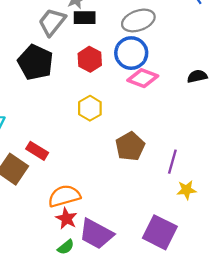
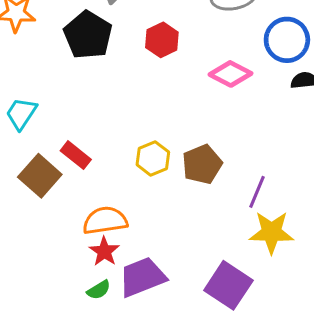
blue circle: (131, 53) -> (287, 40), moved
yellow hexagon: (90, 108) -> (153, 158), moved
yellow star: (187, 190) -> (271, 232), size x1.6
purple trapezoid: (96, 234) -> (142, 277), turned 123

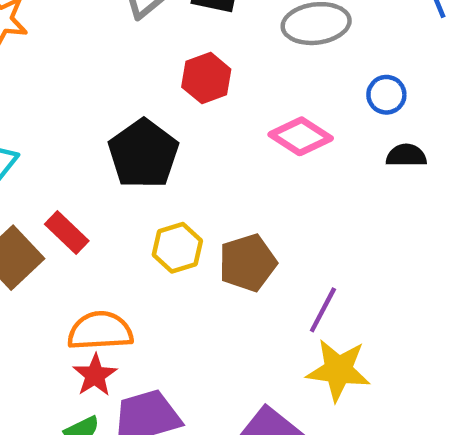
black pentagon: (88, 35) -> (143, 154), moved
blue circle: (287, 40) -> (386, 95), size x0.6

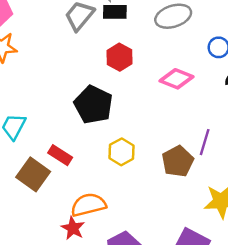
brown pentagon: (248, 263) -> (178, 161), moved
purple line: (323, 310) -> (205, 142), moved
red star: (95, 375) -> (73, 228), moved

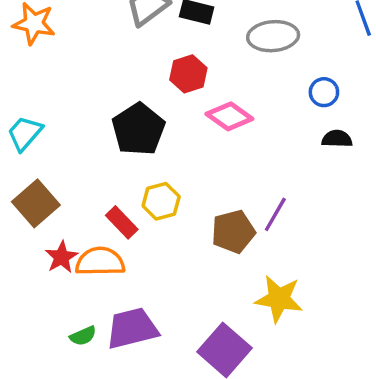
pink diamond: (177, 79) -> (229, 116), moved
red rectangle: (60, 155) -> (122, 222), moved
red star: (73, 228) -> (61, 257), moved

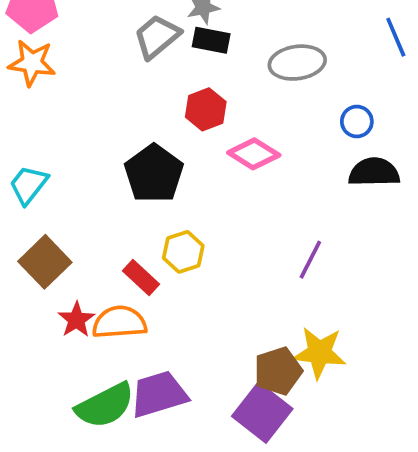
black semicircle: (337, 139) -> (374, 172), size x1.5
brown pentagon: (233, 232) -> (278, 371), moved
green semicircle: (83, 336) -> (105, 405), size x2.0

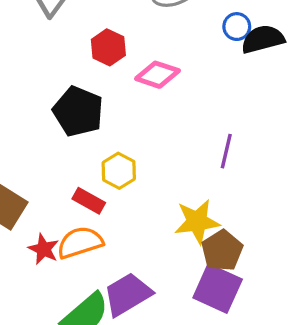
black semicircle: (374, 172) -> (263, 39), moved
yellow star: (319, 353) -> (197, 222), moved

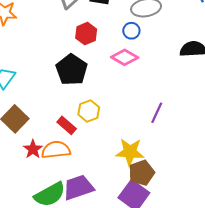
blue circle: (237, 27) -> (131, 31), moved
red hexagon: (108, 47) -> (86, 34), moved

